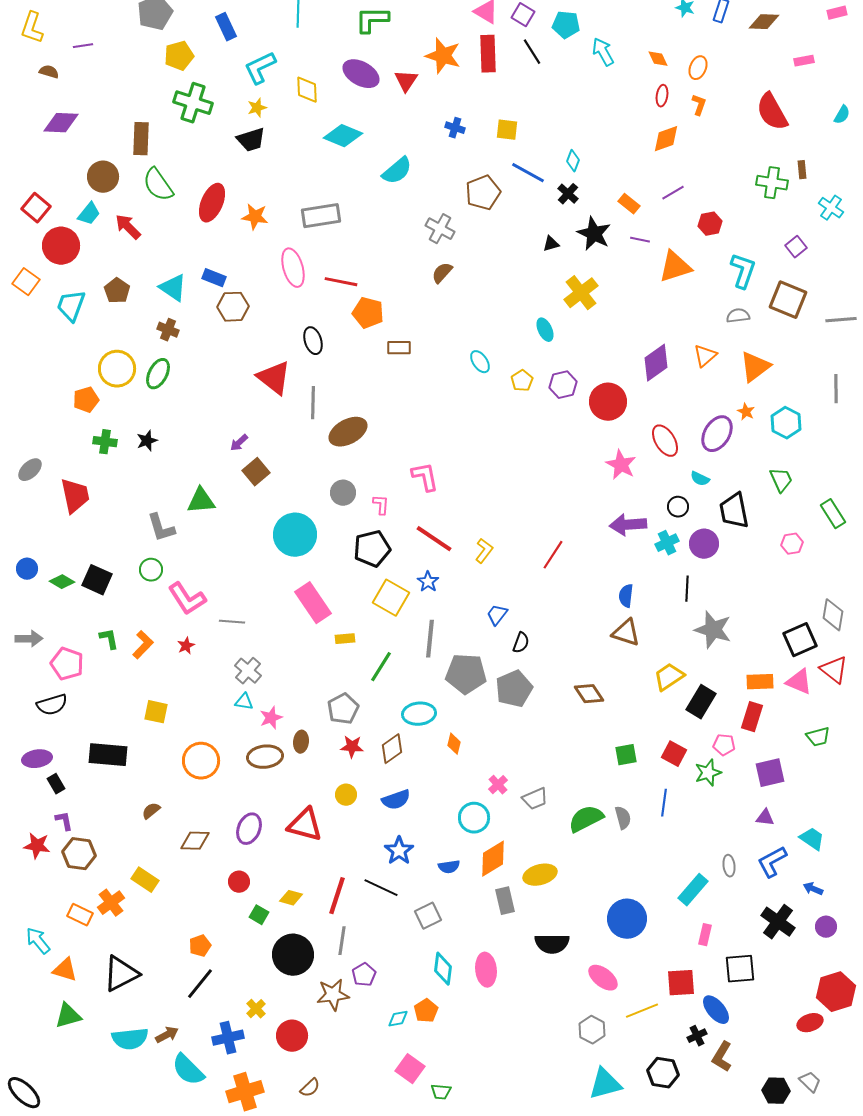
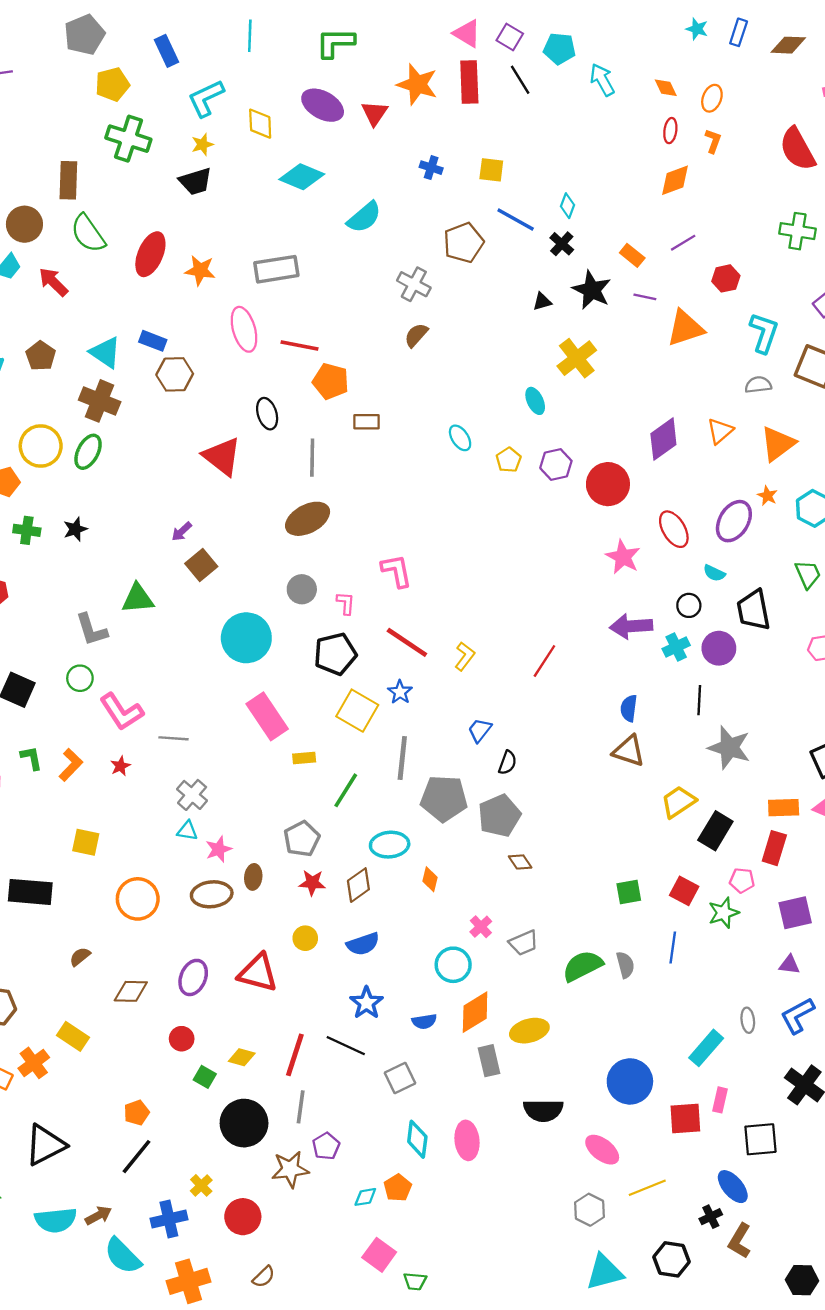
brown cross: (168, 330) -> (100, 401), size x1.6
gray line: (313, 403) -> (312, 458), moved
brown diamond: (589, 694) -> (520, 862), moved, size x0.7
red square: (681, 983) -> (685, 1118), moved

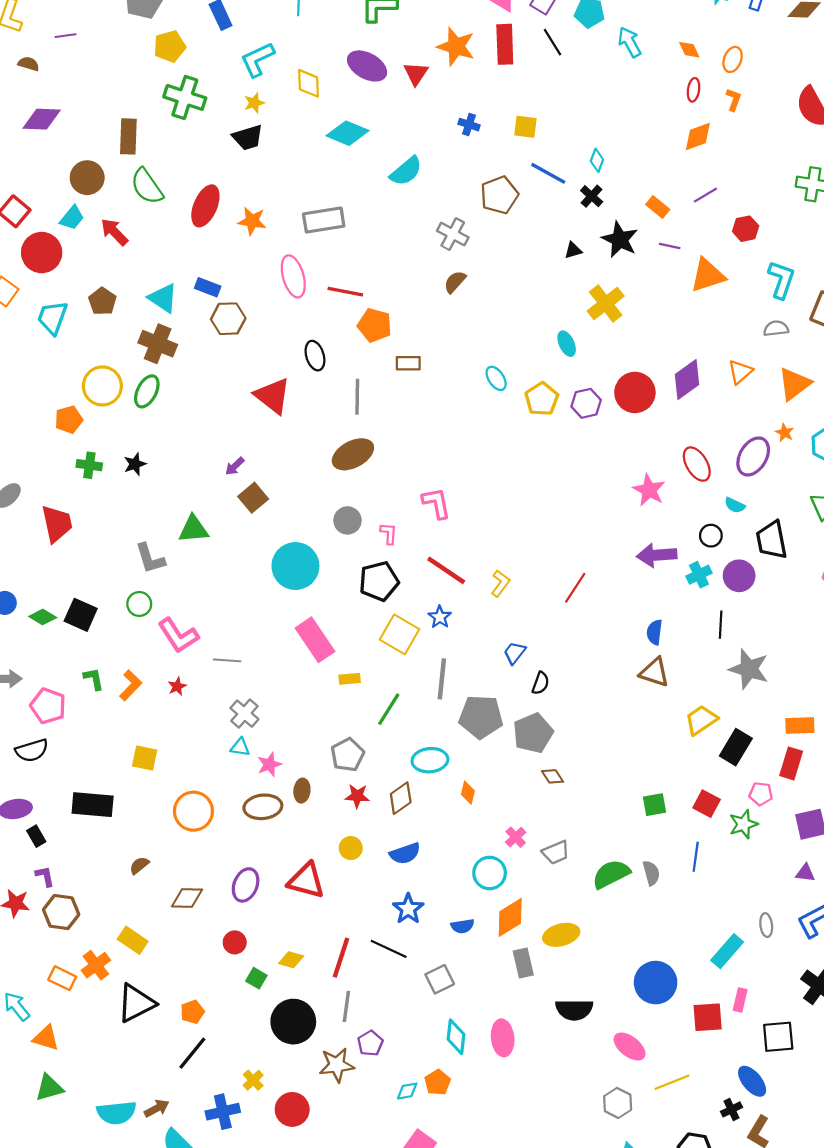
yellow pentagon: (509, 460) -> (542, 399), size x1.4
red circle: (608, 484) -> (635, 392), moved
black triangle: (45, 1145) -> (136, 1003), moved

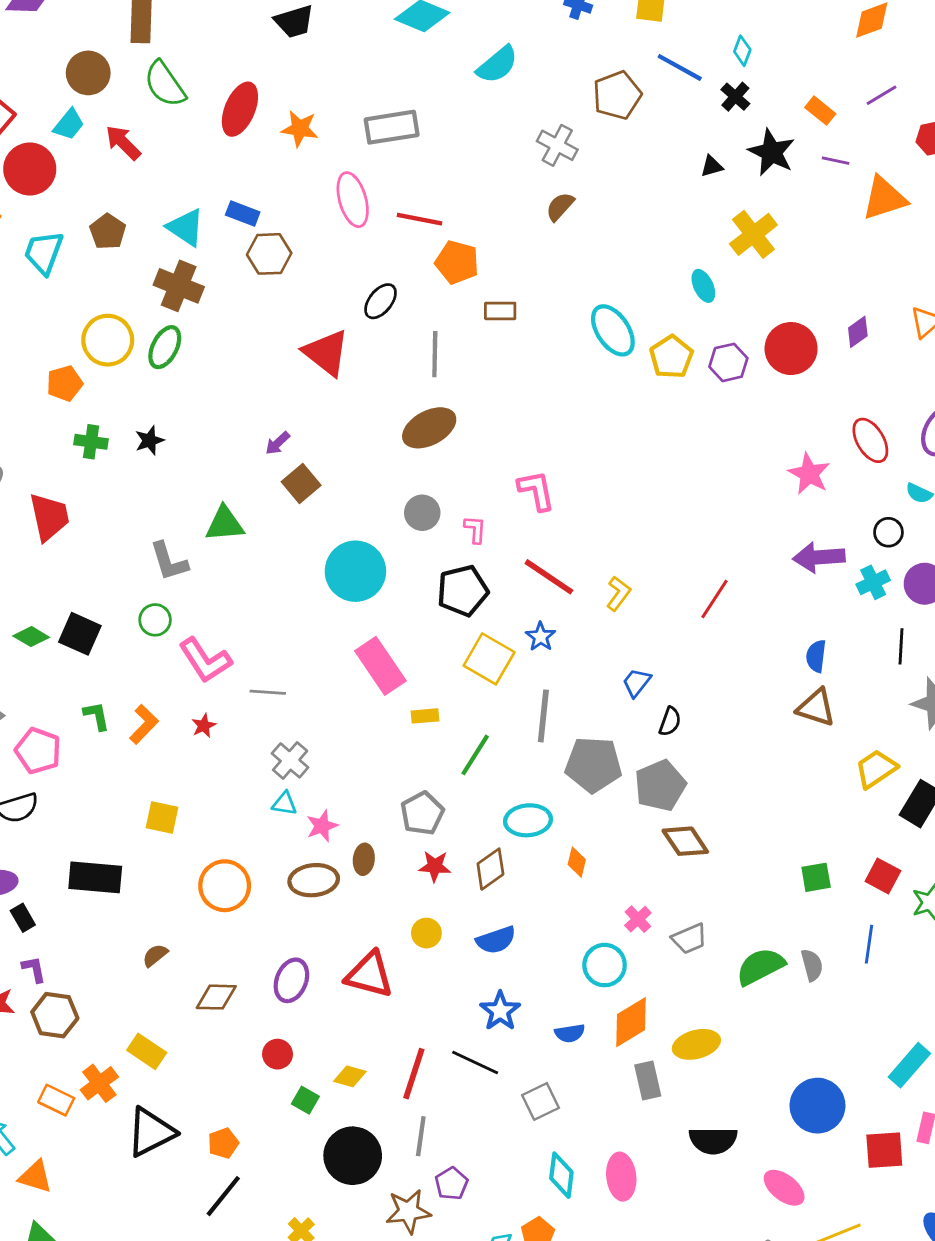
black ellipse: (315, 356) -> (380, 301), turned 56
cyan ellipse: (496, 378) -> (613, 330), size x1.6
purple diamond: (687, 379) -> (858, 332), size x0.6
brown diamond: (553, 776) -> (685, 841), size x1.6

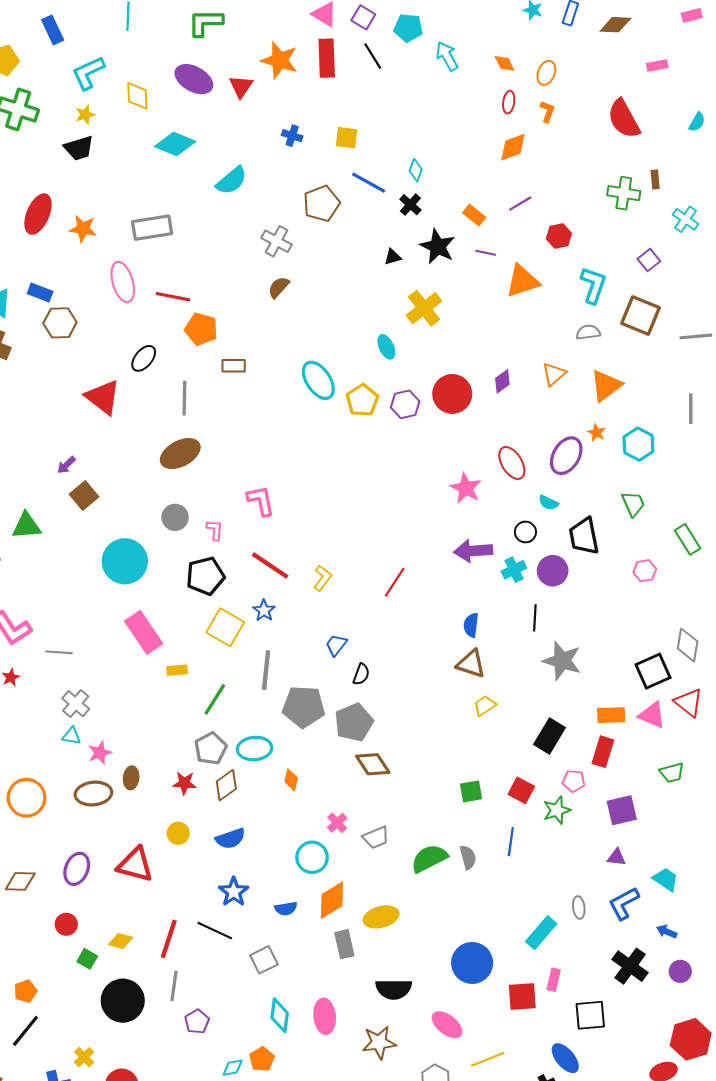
yellow trapezoid: (876, 769) -> (485, 706), moved, size x0.7
gray pentagon: (422, 813) -> (211, 749), moved
brown star: (408, 1211) -> (379, 1042), moved

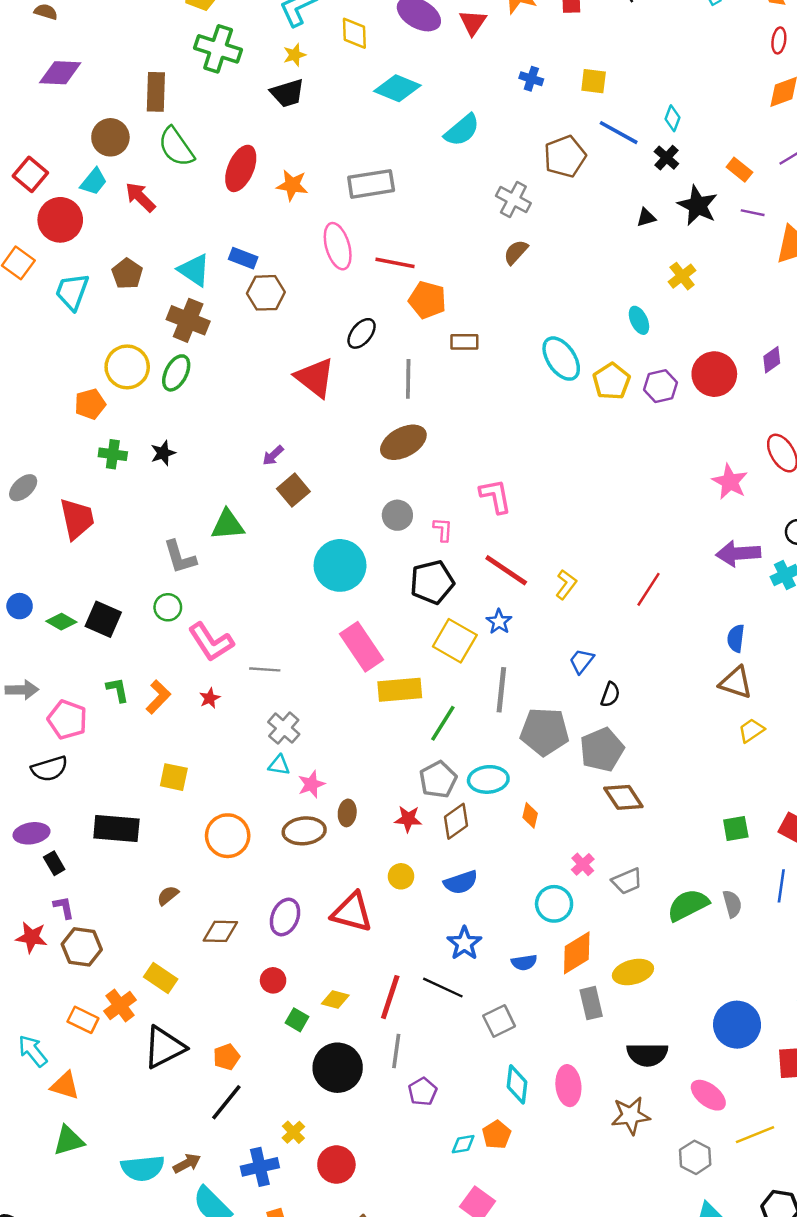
yellow cross: (424, 308) -> (682, 276), size x0.7
yellow rectangle: (177, 670) -> (400, 690), size x1.8

